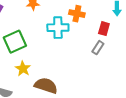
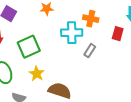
gray rectangle: (98, 48) -> (90, 51), moved

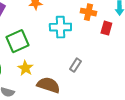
orange cross: (91, 19) -> (88, 12), moved
gray rectangle: (90, 51) -> (75, 65), moved

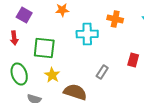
red rectangle: (106, 28) -> (133, 60), moved
green square: (17, 41) -> (44, 48), turned 30

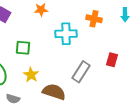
green square: (44, 48) -> (23, 48), size x0.7
gray rectangle: (102, 72) -> (81, 72), size x1.5

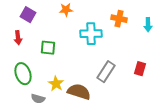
cyan arrow: (125, 15) -> (148, 25), moved
red rectangle: (112, 60) -> (140, 69), moved
yellow star: (31, 75) -> (56, 84), moved

